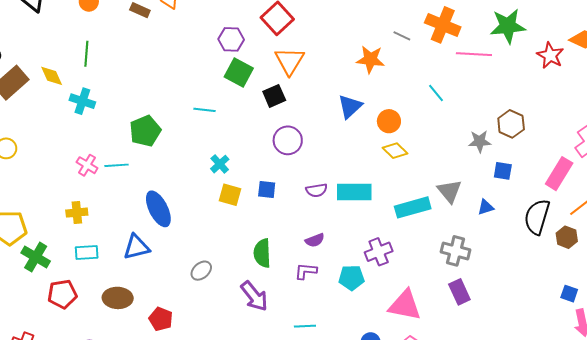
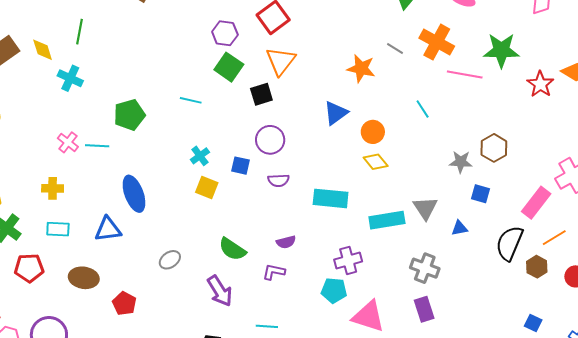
blue square: (267, 190) -> (241, 166), moved
purple semicircle: (316, 190) -> (278, 180), moved
green semicircle: (262, 253) -> (232, 249), turned -60
cyan pentagon: (352, 278) -> (334, 290), moved

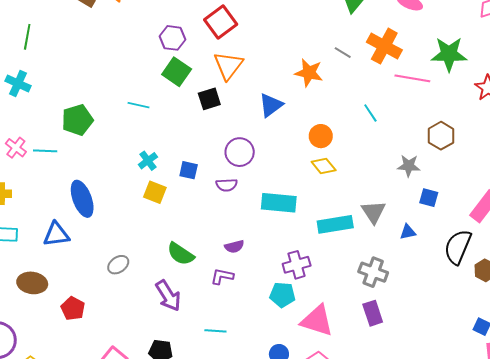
blue triangle: (336, 113) -> (271, 105), moved
purple circle: (270, 140) -> (240, 152), moved
brown hexagon: (494, 148) -> (441, 136), moved

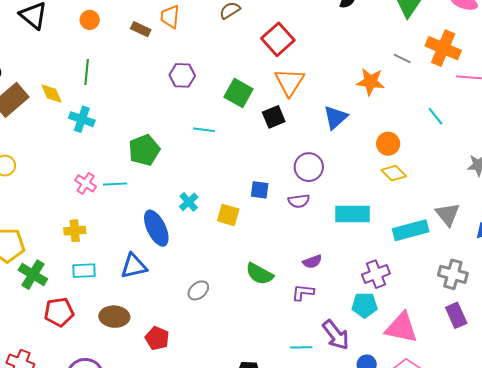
purple hexagon: (172, 38) -> (182, 75), moved
cyan cross: (148, 161) -> (189, 202), moved
purple arrow: (168, 296) -> (336, 335), moved

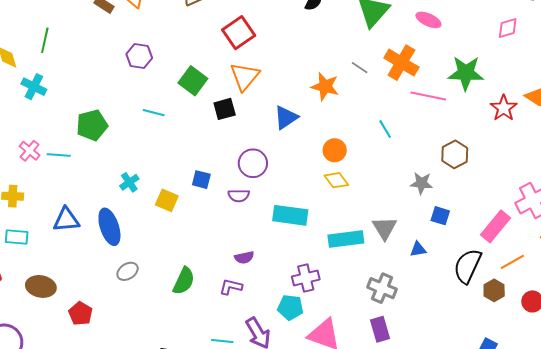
blue ellipse: (156, 228) -> (109, 227), moved
blue triangle: (134, 266) -> (66, 220), moved
green semicircle: (260, 274) -> (184, 281), moved, turned -100

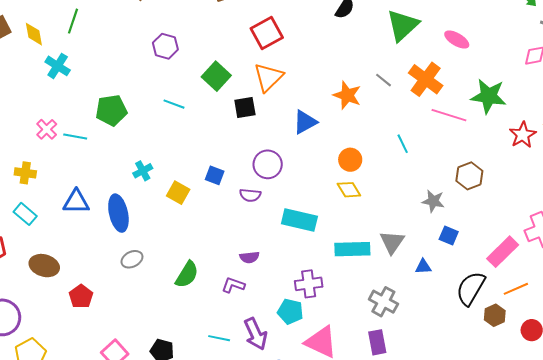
cyan rectangle: (17, 237) -> (25, 214), turned 30

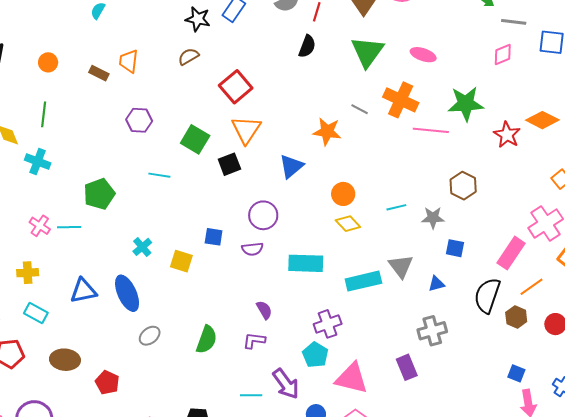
cyan line: (403, 144) -> (396, 207), moved, turned -66
purple semicircle: (249, 257) -> (264, 310), turned -102
gray cross: (383, 302) -> (432, 331), moved, turned -32
cyan pentagon: (290, 312) -> (315, 355), turned 30

